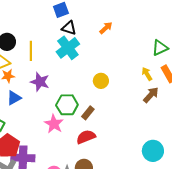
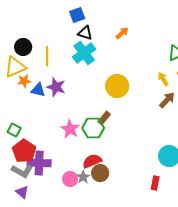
yellow circle: (101, 81) -> (117, 86), size x1.5
blue triangle: (14, 98) -> (38, 90), moved, turned 42
green hexagon: (67, 105) -> (93, 128), moved
red semicircle: (86, 137) -> (92, 161), moved

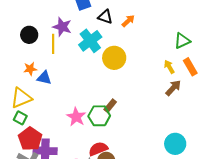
black triangle: (85, 33) -> (105, 17), moved
yellow triangle: (15, 67) -> (21, 98), moved
yellow circle: (117, 86) -> (114, 58), moved
purple star: (56, 87) -> (62, 27), moved

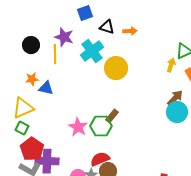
orange arrow: (128, 21) -> (130, 31), turned 40
yellow arrow: (169, 67) -> (171, 65), moved, turned 48
cyan circle: (175, 144) -> (177, 112), moved

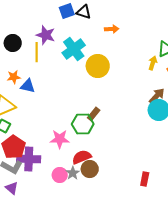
black triangle: (107, 27) -> (84, 12), moved
pink star: (78, 127) -> (60, 139), moved, turned -30

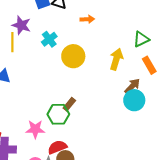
cyan cross: (74, 49) -> (49, 39), size x0.7
yellow arrow: (153, 63) -> (116, 59), moved, size x1.5

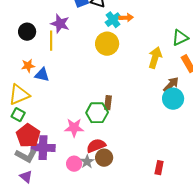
cyan cross: (49, 39) -> (113, 20), moved
yellow circle: (73, 56) -> (107, 44), moved
brown rectangle: (69, 104) -> (108, 103), turned -32

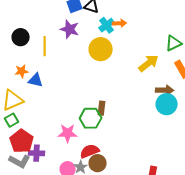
purple star: (60, 24) -> (70, 29), moved
yellow arrow: (155, 58) -> (149, 63), turned 35
brown arrow: (171, 85) -> (165, 90), turned 48
green square: (18, 115) -> (12, 120), turned 32
purple cross: (43, 148) -> (37, 153), size x0.7

